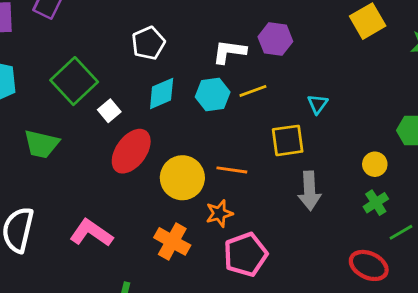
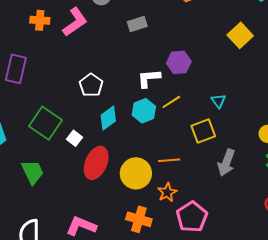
green trapezoid: (41, 144) -> (33, 172), turned -116
gray arrow: (310, 191) -> (226, 163), turned 36

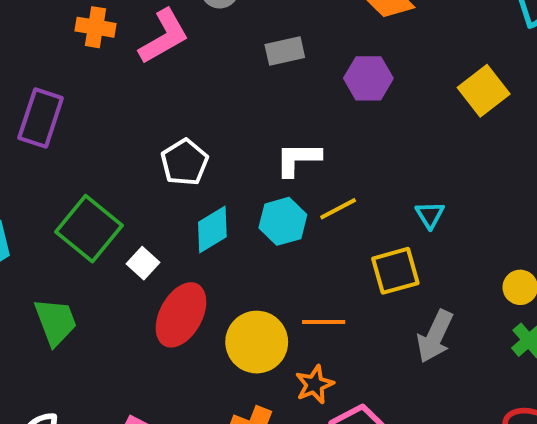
purple hexagon: (179, 62) -> (368, 78), moved

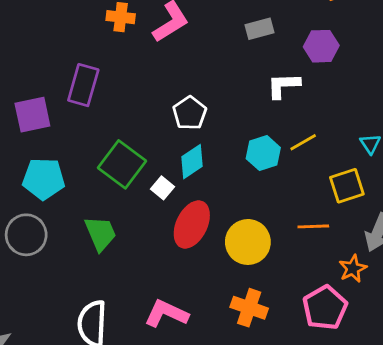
white L-shape: (298, 159) -> (283, 85), moved
cyan diamond: (212, 229) -> (192, 162), moved
orange line: (324, 322) -> (313, 226), moved
orange star: (314, 384) -> (353, 269), moved

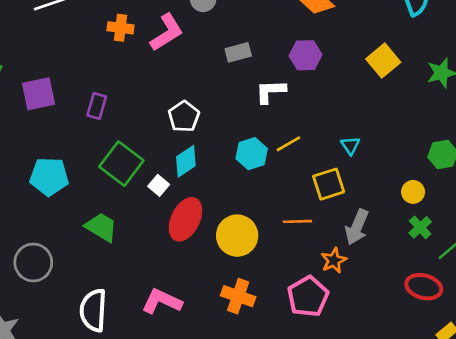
gray rectangle: (259, 29) -> (238, 52), moved
purple rectangle: (83, 85) -> (97, 106), moved, size x0.7
purple square: (32, 115) -> (39, 94), moved
green trapezoid: (100, 233) -> (101, 227), turned -36
gray circle: (26, 235) -> (33, 262), moved

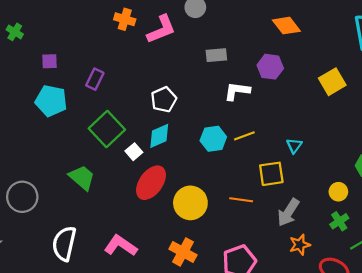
purple square: (39, 94) -> (50, 61), size x0.6
cyan pentagon: (49, 177) -> (51, 101), moved
orange star: (334, 260) -> (300, 245), moved

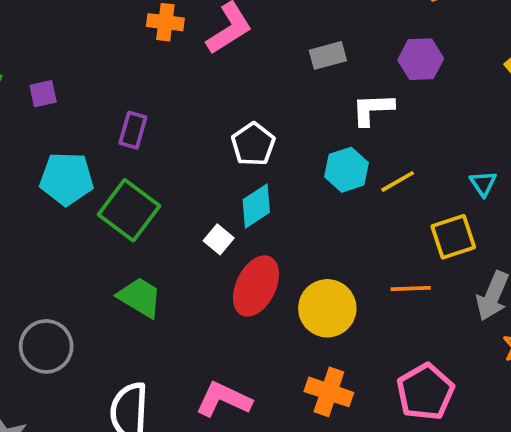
purple square: (50, 61) -> (43, 94), moved
green square: (107, 129) -> (129, 210), moved
cyan hexagon: (213, 139) -> (346, 170), moved

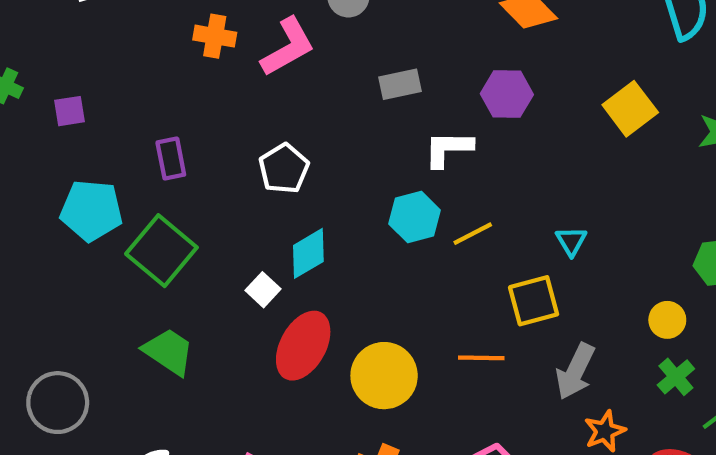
purple rectangle: (133, 130) -> (171, 159), turned -30
white pentagon: (253, 144) -> (284, 169), moved

